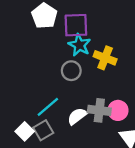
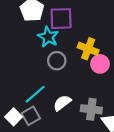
cyan star: (79, 45) -> (48, 37), moved
gray cross: (99, 110) -> (91, 109), moved
pink circle: (118, 110) -> (100, 64), moved

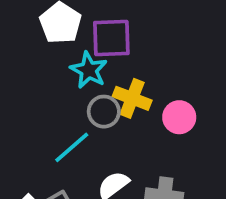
yellow cross: (88, 49) -> (132, 98), moved
cyan line: (35, 94) -> (72, 147), moved

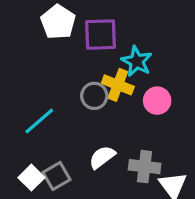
cyan star: (89, 70) -> (137, 61), moved
cyan line: (72, 147) -> (39, 121), moved

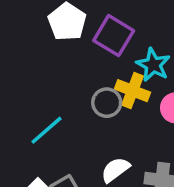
purple square: (101, 35) -> (114, 36), turned 33

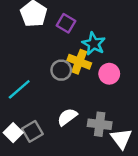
purple square: (114, 36) -> (66, 23), size x0.7

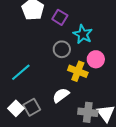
yellow cross: (79, 62) -> (78, 71), moved
gray circle: (61, 70) -> (62, 49), moved
gray cross: (100, 124) -> (88, 112), moved

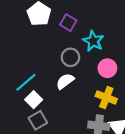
yellow cross: (78, 71) -> (106, 98), moved
white semicircle: (61, 95) -> (65, 81), moved
white square: (16, 108) -> (34, 100), moved

